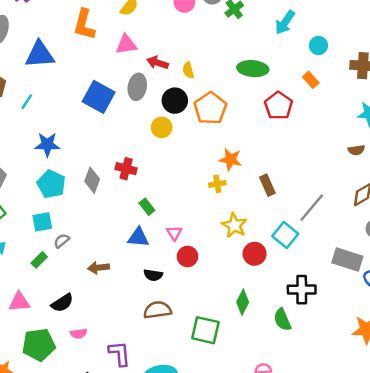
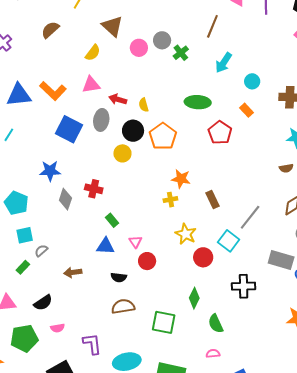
orange L-shape: (84, 25) -> (53, 91), moved, turned -60
blue star: (47, 145) -> (50, 171), moved
cyan pentagon: (51, 184) -> (16, 203), moved
green semicircle: (282, 320) -> (216, 324), moved

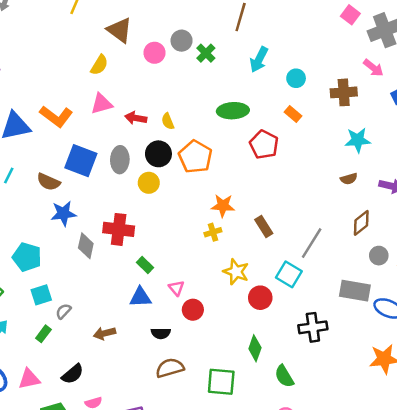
brown semicircle: (50, 30) -> (48, 182), moved, turned -108
gray ellipse: (101, 120) -> (120, 160), moved
red cross: (94, 189) -> (119, 229), size x1.4

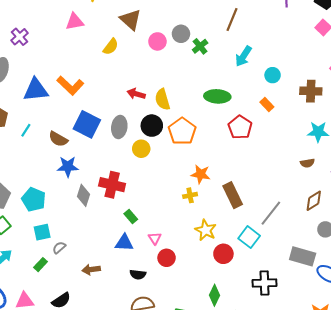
pink triangle: (102, 104) -> (75, 22), moved
yellow semicircle: (168, 121) -> (162, 99), size x1.5
brown rectangle: (264, 227) -> (233, 195), size x1.4

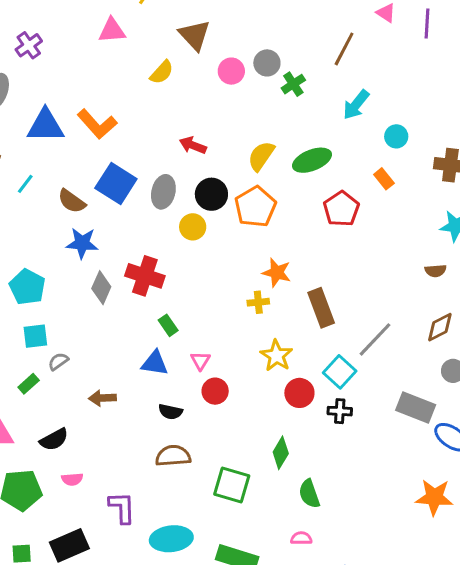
green ellipse: (217, 96) -> (312, 160), turned -30
yellow semicircle: (162, 99) -> (261, 156), moved, turned 45
black cross: (264, 283) -> (340, 411), moved, size x0.7

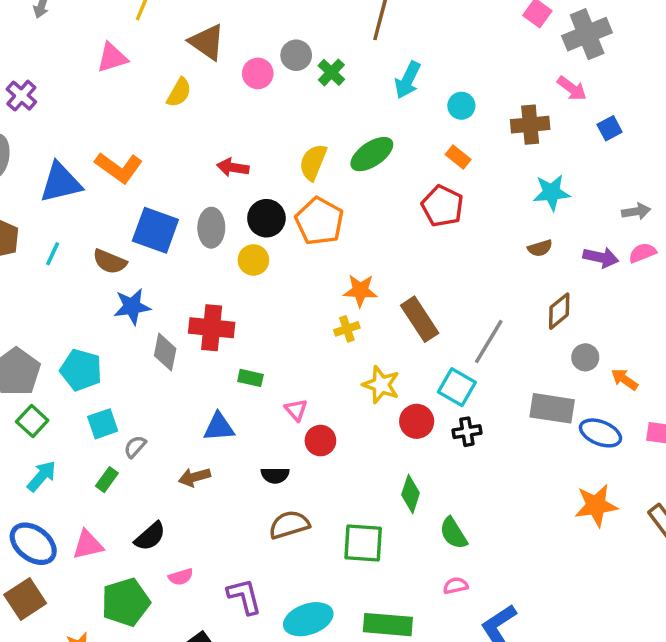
red pentagon: (341, 209) -> (442, 206), moved
green rectangle: (168, 325) -> (250, 378), turned -30
blue triangle: (155, 363) -> (219, 427), moved

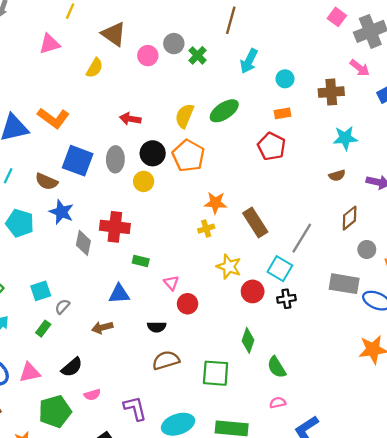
orange rectangle: (458, 157) -> (282, 113), turned -49
blue star: (132, 307) -> (61, 212), turned 30
cyan pentagon: (81, 370) -> (20, 223), moved

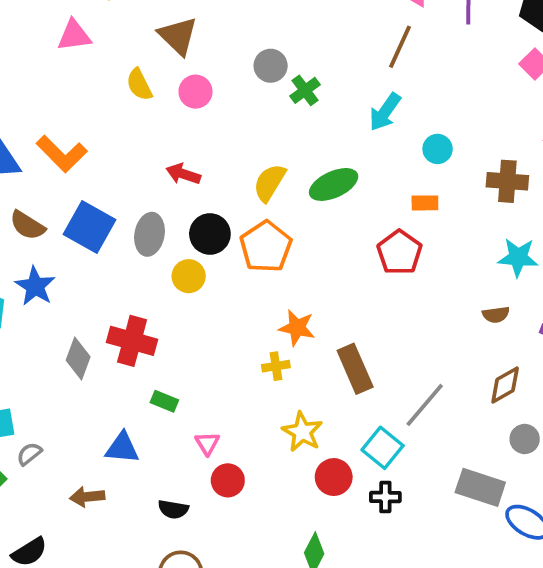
brown line: (231, 20) -> (400, 47), moved
pink circle: (148, 56) -> (195, 92), moved
yellow semicircle: (95, 68) -> (139, 85), turned 114
brown semicircle: (47, 181) -> (27, 225), moved
blue star: (61, 212) -> (35, 286), moved

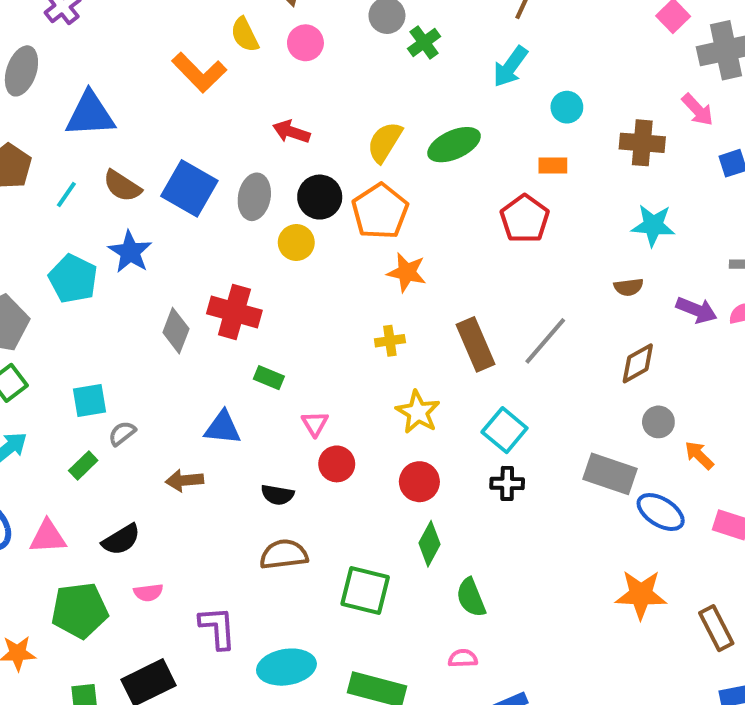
orange L-shape: (62, 154) -> (199, 73), moved
orange star: (297, 328) -> (407, 272), moved
gray line: (425, 405) -> (545, 341), moved
red circle: (334, 477) -> (419, 482), moved

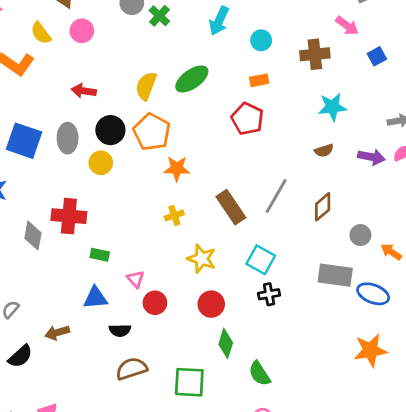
brown diamond: (638, 363) -> (323, 207), moved
blue triangle: (223, 428) -> (95, 298), moved
black semicircle: (121, 540) -> (20, 356), moved

